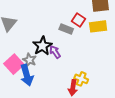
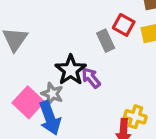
gray rectangle: (66, 29) -> (106, 41), turned 48

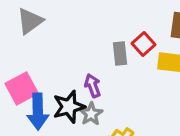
black star: (71, 70) -> (69, 107), moved
gray star: (52, 94) -> (91, 114), moved

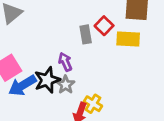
blue arrow: (38, 111) -> (22, 85), turned 64

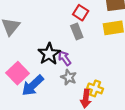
red square: (104, 26) -> (81, 13), moved
black star: (47, 80) -> (49, 54), moved

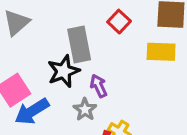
gray rectangle: (77, 32) -> (79, 45), moved, size x1.5
purple arrow: (64, 58) -> (99, 86), moved

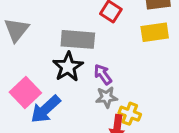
gray rectangle: (79, 45) -> (78, 39), turned -64
gray star: (85, 109) -> (107, 97), moved, turned -30

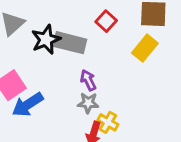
yellow rectangle: (155, 32) -> (145, 48), turned -52
black star: (68, 67) -> (46, 39), moved

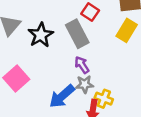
gray rectangle: (70, 43) -> (77, 34), moved, turned 56
blue arrow: (28, 105) -> (62, 96), moved

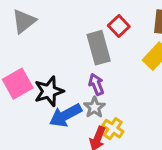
black star: (41, 35) -> (49, 91), moved
gray star: (85, 84) -> (94, 107), turned 30

